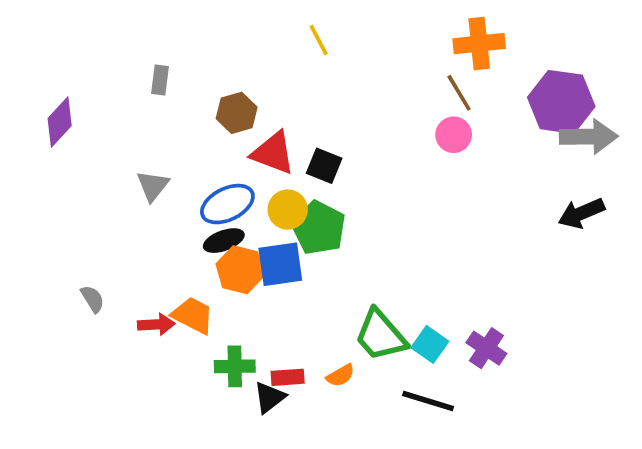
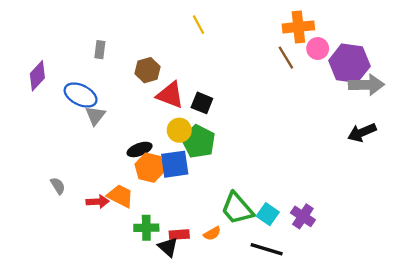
pink circle: (454, 135) -> (318, 49), moved
blue ellipse: (227, 204) -> (81, 95), moved, turned 52
black triangle: (269, 397) -> (168, 247), turned -40

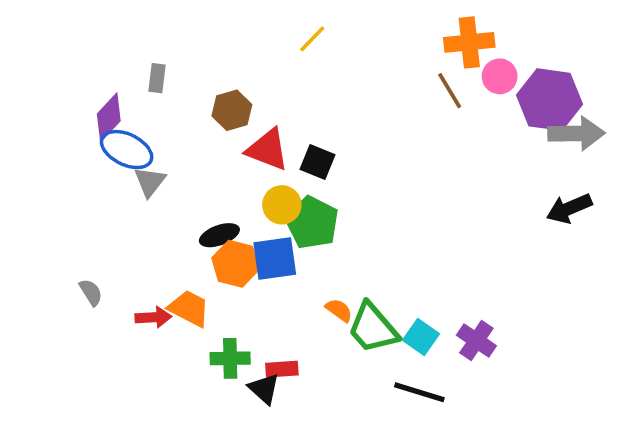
yellow line: (199, 25) -> (312, 39), turned 72
purple diamond: (37, 76) -> (109, 117), moved
orange semicircle: (212, 233) -> (339, 310), moved, turned -114

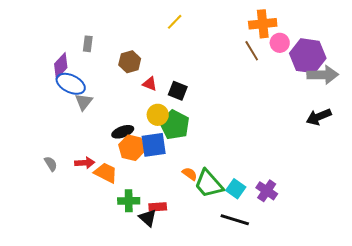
red triangle: (268, 150) -> (150, 84), size x0.6
red arrow: (153, 317) -> (85, 163), moved

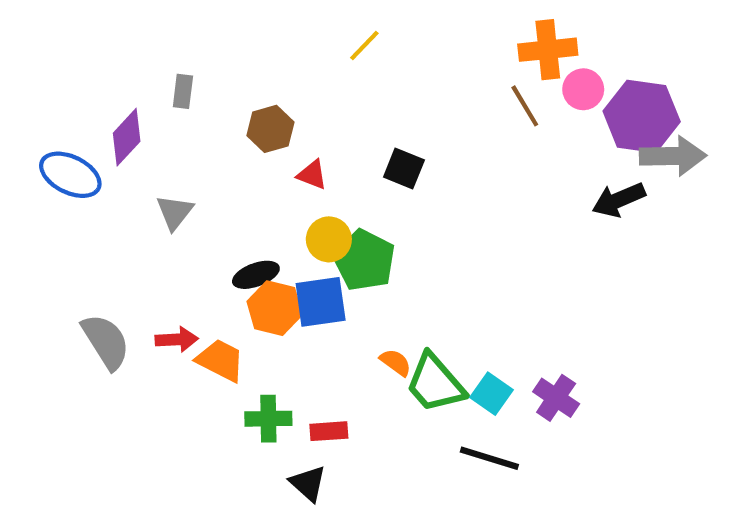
blue ellipse: (71, 84) -> (70, 175), moved
black square: (178, 91) -> (404, 169), moved
black arrow: (319, 117) -> (619, 200), moved
gray semicircle: (51, 164) -> (106, 342), size x1.8
black triangle: (148, 218) -> (308, 483), moved

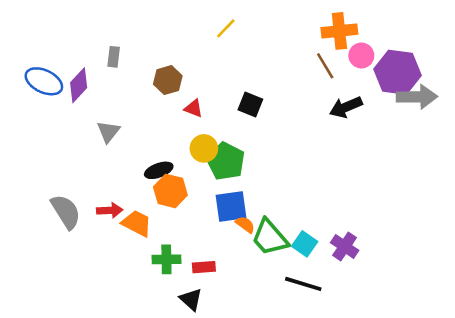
blue ellipse: (70, 175) -> (44, 81), moved
black arrow: (619, 200) -> (346, 107), moved
blue square: (321, 302) -> (231, 206), moved

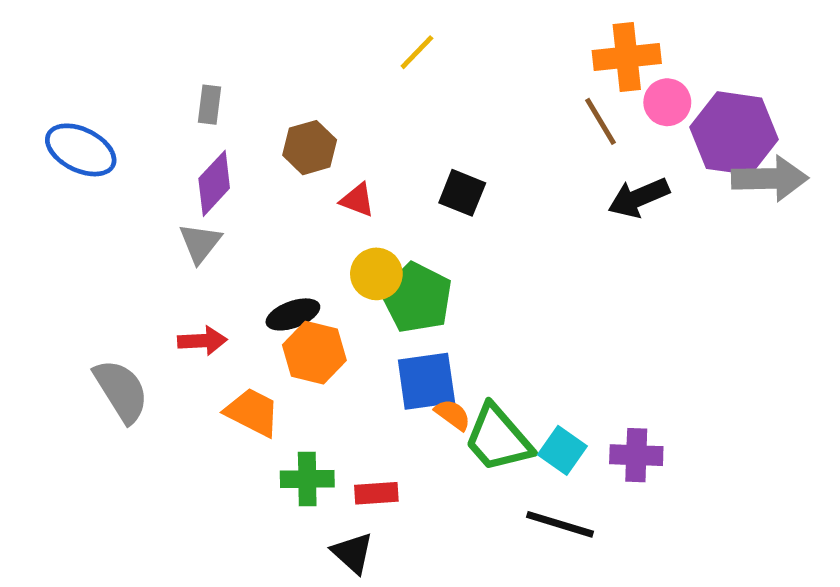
purple diamond: (79, 85) -> (214, 183), moved
red arrow: (110, 210) -> (202, 341), moved
purple cross: (345, 246) -> (636, 455), turned -32

